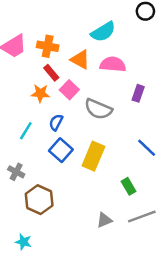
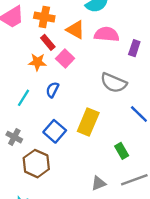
purple rectangle: (138, 93) -> (134, 48), moved
gray semicircle: (98, 109) -> (114, 83), moved
blue square: (61, 150) -> (55, 131), moved

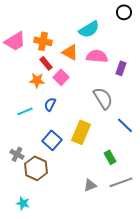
gray semicircle: (114, 83) -> (103, 98), turned -145
cyan line: (24, 98) -> (25, 111), turned 35
gray cross: (14, 137) -> (17, 154), moved

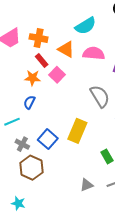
blue semicircle: (50, 104) -> (29, 102), moved
cyan line: (25, 111) -> (12, 122), moved
gray cross: (17, 154) -> (22, 144), moved

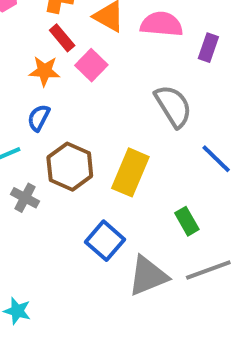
blue square: (48, 139) -> (105, 241), moved
brown hexagon: (31, 168) -> (70, 167), moved
gray triangle: (87, 185) -> (148, 276), size x1.6

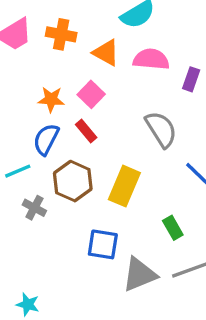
red rectangle: (62, 38) -> (86, 131), moved
blue semicircle: (39, 118) -> (46, 139), size x1.4
blue square: (105, 241) -> (103, 244), turned -32

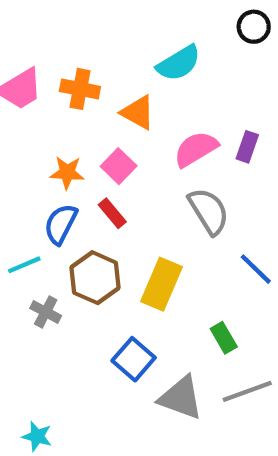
pink semicircle: (151, 59) -> (196, 149), moved, turned -36
blue square: (103, 244) -> (134, 359), turned 32
gray triangle: (139, 274) -> (181, 398), turned 42

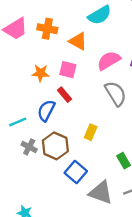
pink square: (119, 166) -> (68, 70), turned -30
blue semicircle: (61, 224) -> (46, 111), moved
brown hexagon: (95, 278) -> (55, 146), moved
yellow rectangle: (161, 284) -> (91, 132), size x0.6

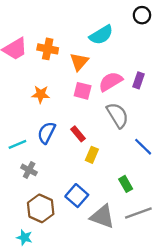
orange triangle: (78, 41) -> (79, 62), turned 42
pink square: (68, 70) -> (83, 91), moved
red rectangle: (64, 95) -> (78, 134), moved
brown hexagon: (55, 146) -> (41, 208), moved

